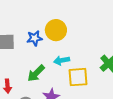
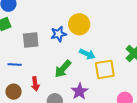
cyan arrow: (62, 60) -> (87, 54), turned -140

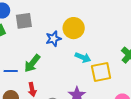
gray square: (31, 40) -> (24, 21), moved
green arrow: (63, 69) -> (32, 63), moved

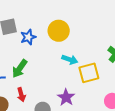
blue star: (53, 39) -> (28, 37), moved

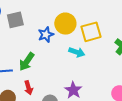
blue star: (28, 37) -> (46, 35), moved
yellow square: (89, 73) -> (91, 32), moved

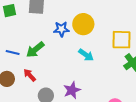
yellow square: (91, 32) -> (121, 40), moved
red arrow: (28, 88) -> (30, 75), turned 136

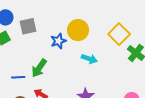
yellow square: (121, 40) -> (119, 34), turned -30

